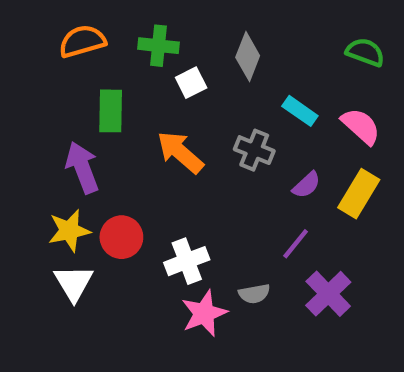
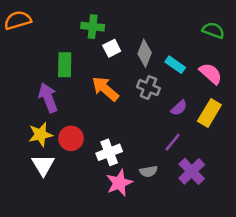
orange semicircle: (82, 41) -> (18, 20), moved
gray diamond: (248, 57) -> (145, 53), moved

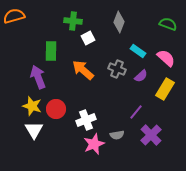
gray diamond: (145, 53) -> (119, 22), moved
purple semicircle: (179, 108) -> (141, 76), moved
yellow star: (41, 135) -> (32, 106), turned 30

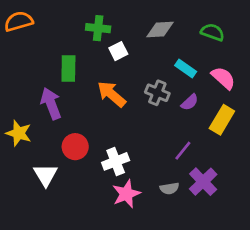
gray diamond: (119, 22) -> (160, 29), turned 65
green semicircle: (168, 24) -> (213, 32), moved
yellow star: (32, 106) -> (19, 133), moved
gray semicircle: (117, 135) -> (169, 188), moved

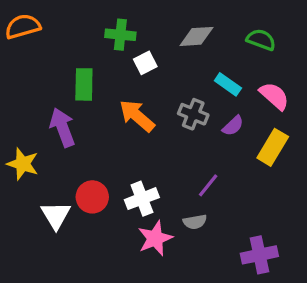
red circle: (75, 147) -> (92, 197), moved
purple line: (183, 151) -> (208, 185), moved
purple cross: (203, 182) -> (259, 255), moved, turned 32
gray semicircle: (169, 188) -> (195, 222), moved

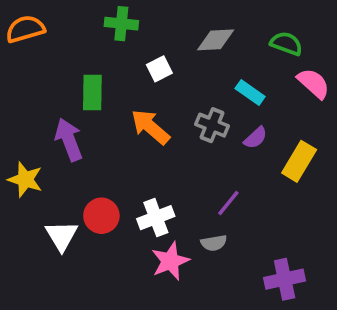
green cross: (120, 35) -> (121, 24), moved
pink semicircle: (274, 96) -> (314, 83), moved

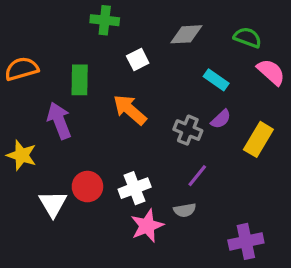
orange semicircle: (25, 29) -> (22, 69), moved
gray cross: (212, 125) -> (188, 130), moved

